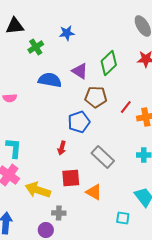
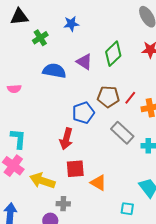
brown pentagon: (96, 97) -> (108, 97), moved
red arrow: (62, 148) -> (66, 139), size x1.5
gray rectangle: (103, 157) -> (122, 133), moved

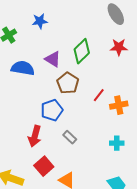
brown pentagon: (108, 97) -> (68, 83), moved, turned 30
gray rectangle: (122, 133) -> (70, 137), moved, size x0.6
red square: (75, 169) -> (44, 166), turned -36

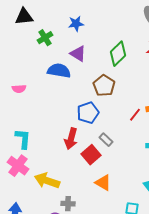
purple triangle: (53, 59) -> (78, 54), moved
red line: (99, 95) -> (135, 115), moved
red square: (44, 166) -> (91, 155), moved

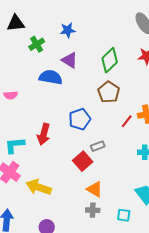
brown pentagon: (104, 86) -> (109, 92), moved
cyan L-shape: (23, 139) -> (15, 145), turned -100
red arrow: (71, 139) -> (44, 134), moved
gray rectangle: (106, 140) -> (98, 146), turned -64
gray cross: (68, 204) -> (93, 210), moved

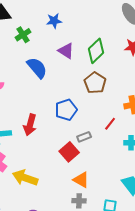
purple triangle: (70, 60) -> (66, 51), moved
blue semicircle: (51, 77) -> (37, 68), turned 40
red line: (127, 121) -> (110, 124), moved

